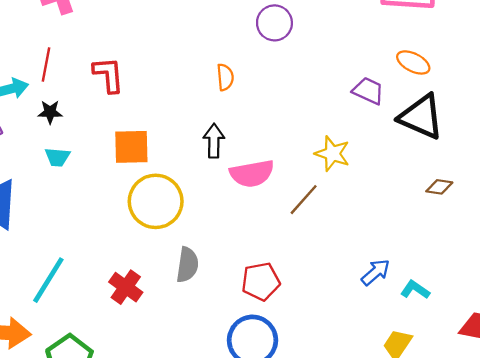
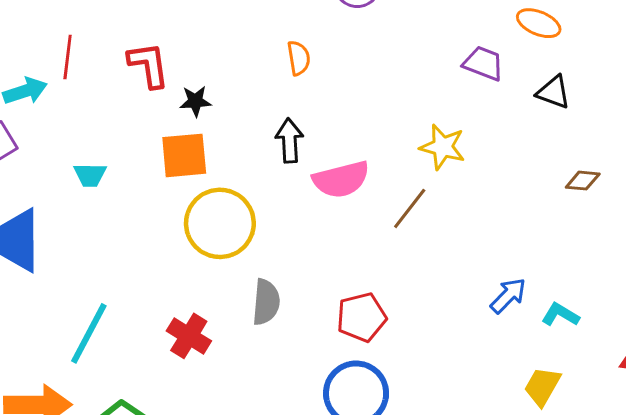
black star: (50, 112) -> (195, 101), moved
black triangle: (421, 117) -> (553, 92), size x0.6

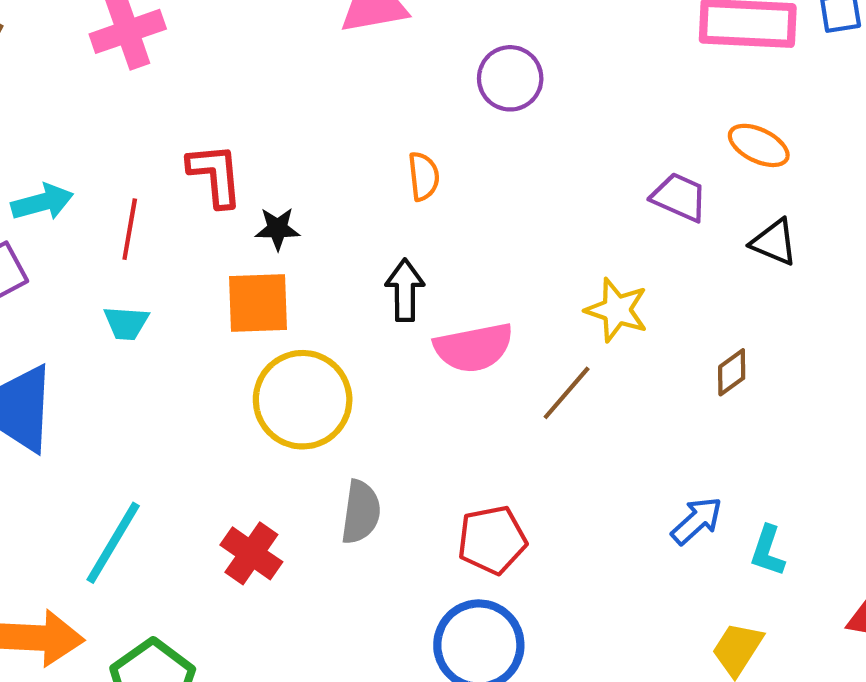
red line: (68, 57) -> (130, 229), moved
brown diamond: (583, 181) -> (732, 372), moved, turned -44
cyan L-shape: (560, 315) -> (768, 551), turned -105

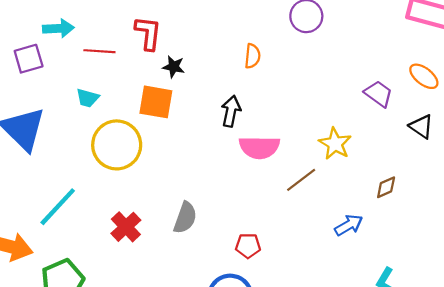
red line: (130, 229) -> (99, 51), turned 72
yellow circle: (303, 400) -> (117, 145), moved
blue arrow: (697, 521) -> (349, 225), moved
red pentagon: (492, 540) -> (248, 246), size x0.7

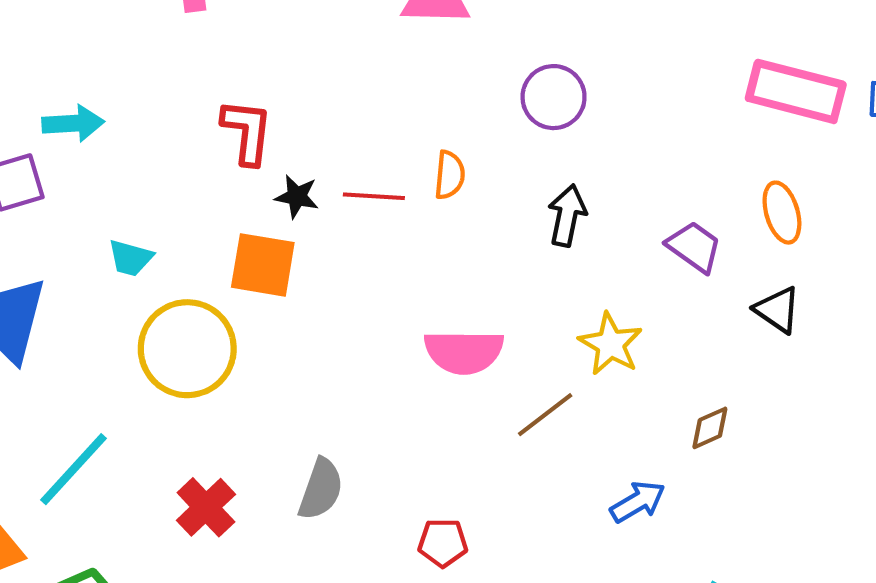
red line: (99, 51) -> (374, 196), moved
orange ellipse: (424, 76) -> (782, 213), turned 36
black arrow: (231, 111) -> (567, 215), moved

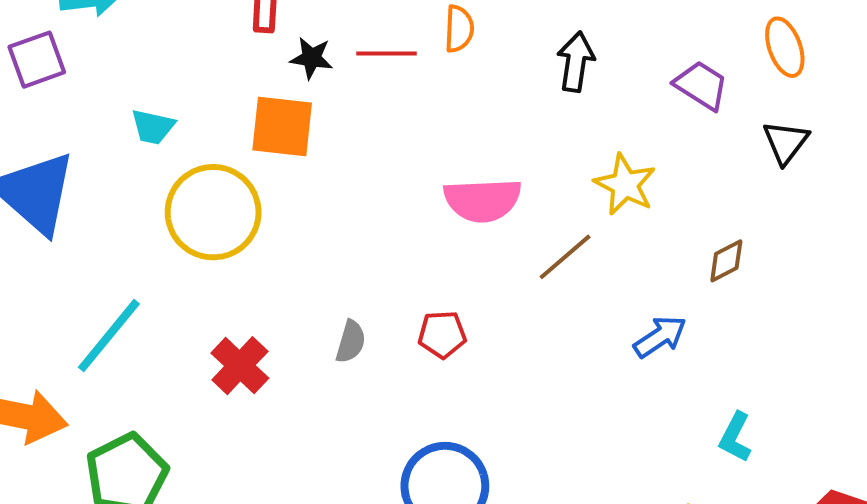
black triangle: (777, 310) -> (786, 142), turned 36
gray semicircle: (321, 489) -> (351, 342), size x0.7
red pentagon: (443, 543) -> (442, 334), moved

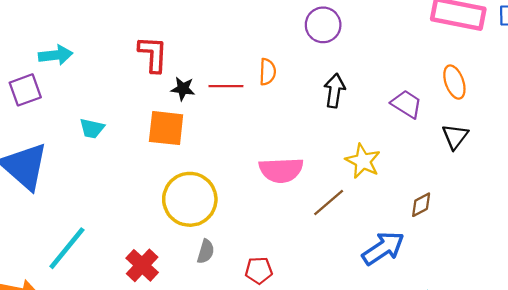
yellow circle: (213, 212) -> (190, 199), moved
red pentagon: (442, 334) -> (259, 270), moved
blue arrow: (660, 337) -> (383, 248), size x1.4

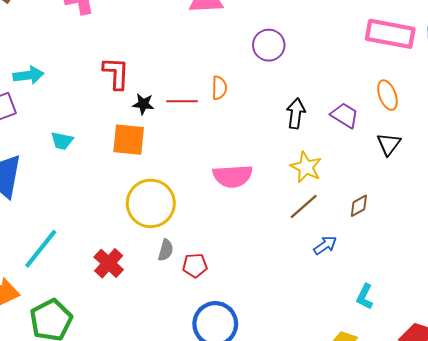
black arrow: (334, 91) -> (296, 113), moved
brown line: (329, 203) -> (304, 207), moved
blue arrow: (383, 248) -> (325, 245), size x0.6
red pentagon: (259, 270) -> (195, 265), moved

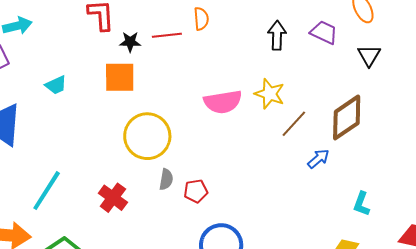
cyan trapezoid: (62, 141) -> (56, 85), turned -30
yellow star: (306, 167) -> (270, 94), moved
brown diamond: (359, 206) -> (347, 117), size x2.0

